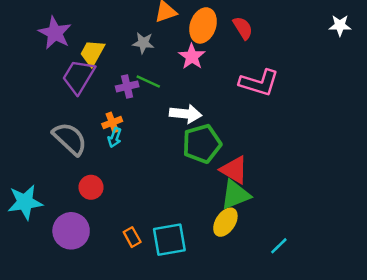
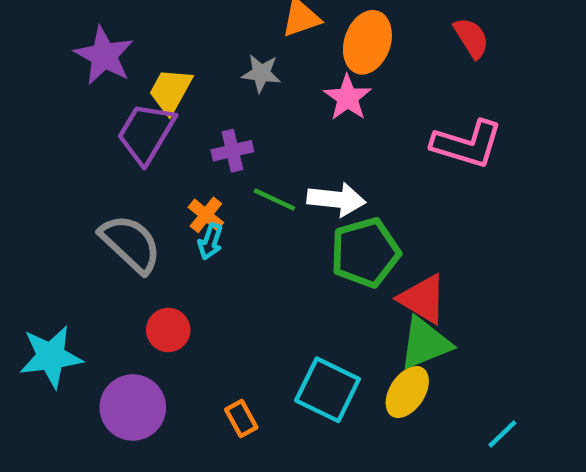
red semicircle: (243, 28) -> (471, 38), moved
green line: (148, 81) -> (274, 199), moved
orange cross: (112, 123) -> (206, 215), turned -30
cyan square: (169, 240) -> (328, 390), moved, turned 36

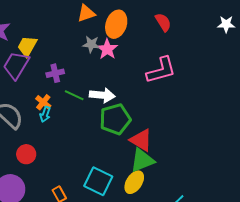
gray star: (261, 73) -> (91, 44), moved
pink L-shape: (467, 144) -> (161, 70), turned -32

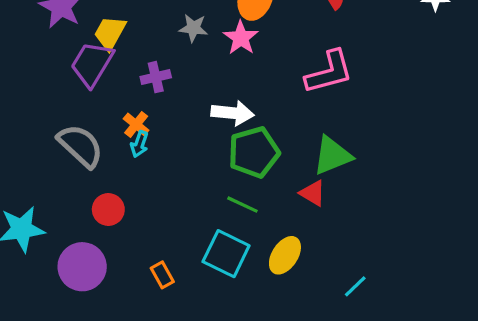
gray star: (91, 44) -> (193, 28), moved
green line: (74, 95) -> (242, 205), moved
red triangle: (141, 140) -> (313, 193), moved, size x0.7
green triangle: (142, 160) -> (332, 156), moved

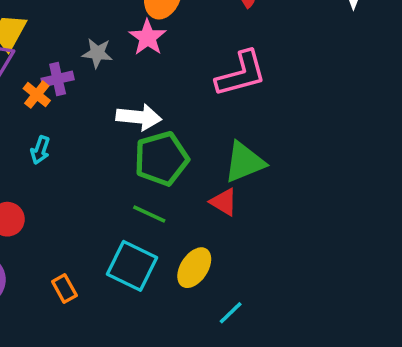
gray star: (193, 28) -> (97, 53), moved
orange cross: (136, 124) -> (37, 95), moved
cyan line: (355, 286) -> (231, 313), moved

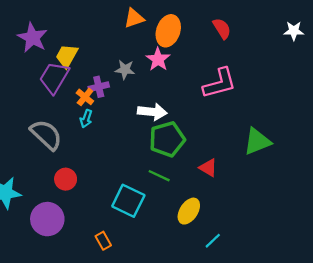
cyan arrow: (40, 150) -> (86, 119), moved
green triangle: (244, 162) -> (257, 141), moved
cyan square: (132, 266) -> (128, 201), moved
orange rectangle: (64, 288) -> (103, 241), moved

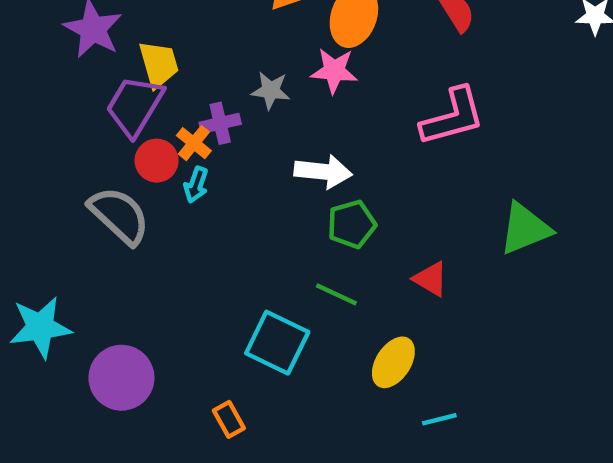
yellow trapezoid: (67, 56) -> (159, 64), turned 135
pink star: (158, 59) -> (334, 71), turned -30
green pentagon: (167, 139) -> (352, 224), size x0.7
red circle: (66, 179) -> (157, 161), moved
cyan line: (213, 241) -> (439, 419), turned 30

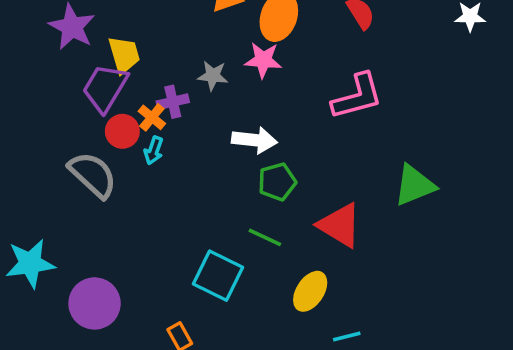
red triangle: (431, 279) -> (340, 225), size x1.6

